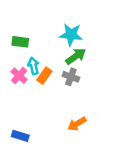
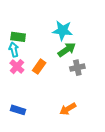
cyan arrow: (34, 66) -> (14, 50), moved
gray cross: (71, 77) -> (77, 68), moved, turned -32
blue rectangle: (20, 136) -> (18, 110), moved

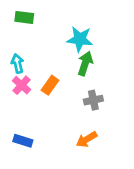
green rectangle: (18, 37) -> (24, 17), moved
green arrow: (67, 50) -> (85, 63), turned -36
gray cross: (77, 68) -> (93, 100), moved

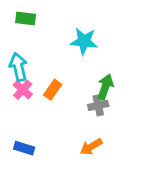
cyan arrow: (17, 63) -> (18, 67), size x1.4
green arrow: (85, 63) -> (105, 87), moved

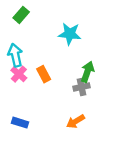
green rectangle: (26, 18) -> (21, 15), turned -56
orange rectangle: (53, 90) -> (44, 74), turned -63

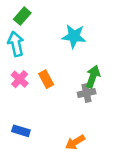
cyan arrow: (15, 55) -> (16, 44), moved
orange arrow: (76, 121) -> (75, 142), moved

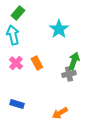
cyan star: (74, 36) -> (59, 29), turned 30

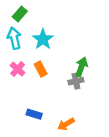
cyan star: (59, 29) -> (43, 39), moved
blue rectangle: (17, 104) -> (34, 114), moved

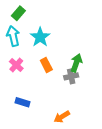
orange rectangle: (41, 69) -> (46, 65), moved
blue rectangle: (34, 114) -> (22, 102), moved

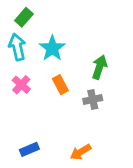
green arrow: (76, 63) -> (99, 67), moved
blue rectangle: (22, 102) -> (29, 149), moved, turned -40

